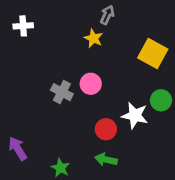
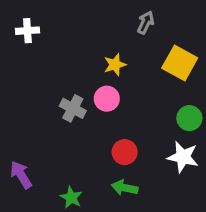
gray arrow: (107, 15) -> (146, 23), moved
yellow star: (93, 38) -> (115, 65), moved, turned 30
white star: (135, 115) -> (183, 157), moved

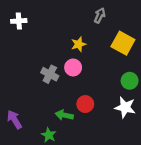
green arrow: (125, 188) -> (64, 115), moved

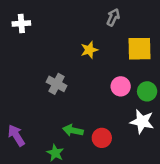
yellow square: (123, 43) -> (140, 49), turned -30
pink circle: (73, 67) -> (121, 86), moved
red circle: (85, 104) -> (102, 138), moved

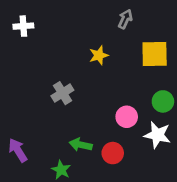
gray cross: (57, 84) -> (62, 93), turned 30
pink circle: (121, 86) -> (127, 117), moved

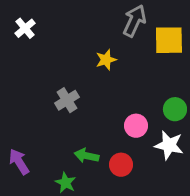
gray arrow: (125, 19) -> (134, 21), size x1.5
white cross: (23, 26) -> (25, 28), turned -36
yellow square: (155, 54) -> (169, 40), moved

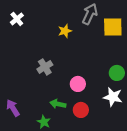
yellow star: (106, 60) -> (65, 31), moved
pink circle: (136, 126) -> (78, 84), moved

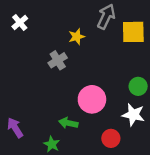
gray cross: (45, 67) -> (58, 60), moved
pink circle: (78, 84) -> (92, 99), size x1.5
red circle: (81, 110) -> (111, 138), moved

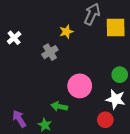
white cross: (20, 22) -> (14, 38), moved
purple arrow: (15, 128) -> (19, 119), moved
red circle: (111, 138) -> (105, 120), moved

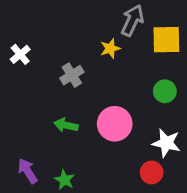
yellow star: (66, 32) -> (110, 48), moved
green circle: (120, 75) -> (165, 91), moved
green arrow: (59, 106) -> (66, 125), moved

